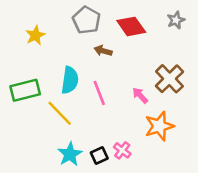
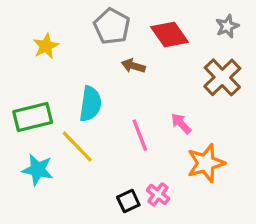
brown cross: (169, 79) -> (222, 77), moved
pink line: (99, 93) -> (140, 135), moved
cyan star: (70, 154) -> (38, 170), moved, turned -30

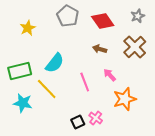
brown arrow: (133, 66) -> (100, 49), moved
cyan semicircle: (90, 104) -> (55, 63), turned 30

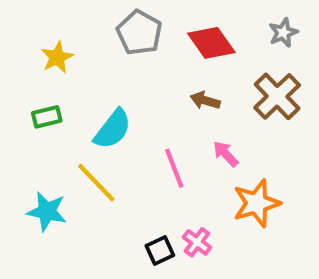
green rectangle: (20, 71) -> (47, 117), moved, size x0.6

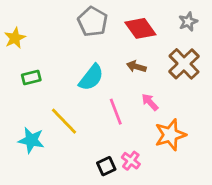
yellow star: (57, 57) -> (15, 38), moved
cyan semicircle: (113, 129) -> (91, 78), moved

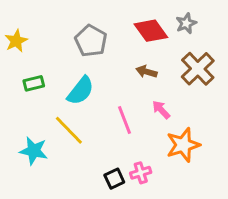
gray pentagon: (93, 22) -> (91, 41), moved
gray star: (188, 22) -> (186, 23), moved
cyan semicircle: (91, 78) -> (81, 91), moved
pink cross: (131, 161) -> (141, 173), turned 36

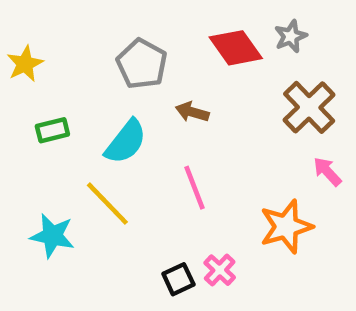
brown arrow: (147, 72) -> (192, 112), moved
pink arrow: (161, 110) -> (327, 172), moved
pink cross: (141, 173) -> (220, 270), turned -30

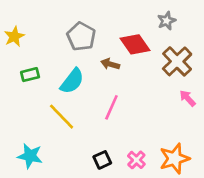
red diamond: (236, 48) -> (135, 44), moved
pink line: (194, 188) -> (111, 107), turned 45
orange star: (286, 227) -> (174, 159), moved
cyan star: (52, 236) -> (30, 156), moved
pink cross: (220, 270) -> (136, 160), moved

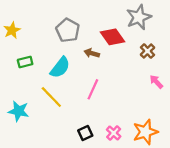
gray star: (167, 21) -> (139, 17), size x1.6
brown cross: (177, 61) -> (147, 51), size x0.6
cyan star: (30, 156) -> (19, 111), moved

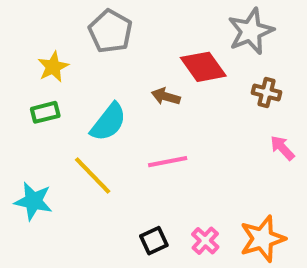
yellow star: (12, 30) -> (53, 67), moved
gray pentagon: (68, 30) -> (110, 31), moved
brown cross: (147, 51) -> (266, 93), turned -32
pink line: (93, 89) -> (168, 162), turned 55

